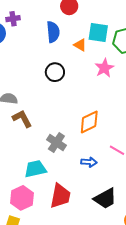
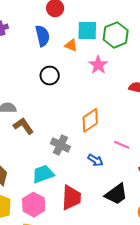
blue arrow: (89, 162) -> (95, 160), turned 35

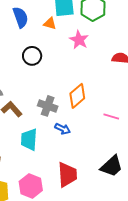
gray cross: (60, 145) -> (48, 106), moved
blue arrow: (95, 160) -> (63, 129), moved
cyan trapezoid: (43, 174) -> (29, 140), moved, turned -60

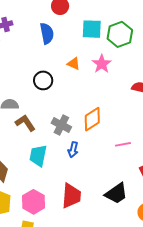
orange triangle: (50, 23) -> (74, 64), moved
black circle: (32, 56) -> (43, 80), moved
pink line: (111, 117) -> (123, 144), turned -35
blue arrow: (63, 129) -> (73, 150), turned 70

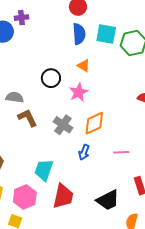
blue semicircle: (47, 33) -> (79, 34), moved
pink star: (102, 64) -> (79, 92), moved
blue arrow: (73, 150) -> (84, 152), moved
cyan trapezoid: (38, 156) -> (44, 170), moved

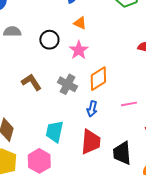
gray semicircle: (15, 97) -> (12, 32), moved
red trapezoid: (63, 196) -> (91, 142), moved
black trapezoid: (108, 200) -> (122, 153), turned 120

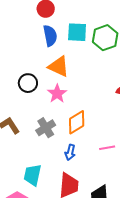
orange triangle: (80, 23) -> (59, 66), size x1.6
gray cross: (67, 84) -> (46, 128), turned 30

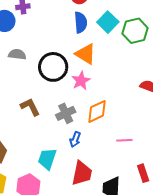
cyan square: (77, 32) -> (108, 22), turned 35
black circle: (28, 83) -> (53, 67), size x1.5
blue arrow: (70, 152) -> (75, 139), moved

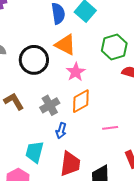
green hexagon: (135, 31) -> (114, 47), moved
pink star: (81, 81) -> (76, 72), moved

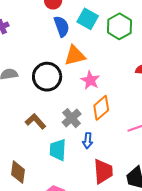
orange triangle: (65, 45) -> (75, 56), turned -30
green hexagon: (114, 47) -> (119, 26), moved
cyan trapezoid: (35, 152) -> (58, 150), moved

